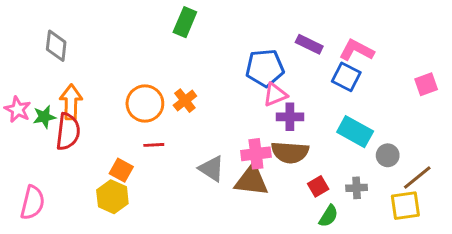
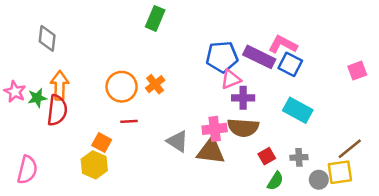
purple rectangle: (309, 44) -> (259, 57), moved, size x1.4
pink L-shape: (357, 50) -> (283, 45), moved
gray circle: (388, 155) -> (319, 180), moved

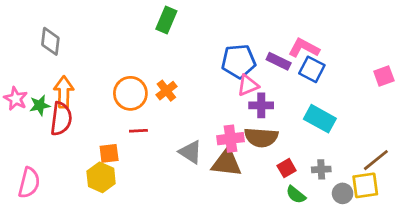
purple rectangle: (259, 57) -> (279, 61), size x0.7
orange square: (102, 143) -> (109, 153), turned -36
green semicircle: (275, 181) -> (296, 195), turned 96

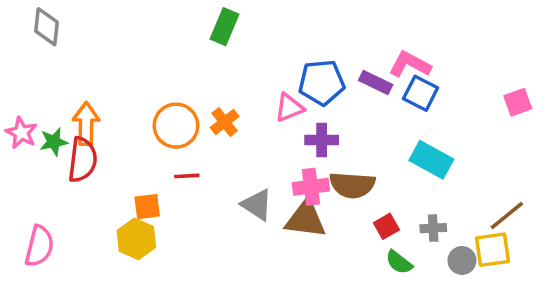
gray diamond: (50, 41) -> (47, 27), moved
pink triangle: (248, 85) -> (289, 108), moved
purple cross: (261, 105) -> (322, 140), moved

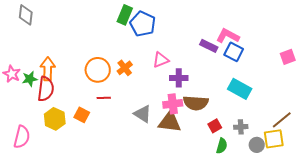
blue pentagon: (322, 82) -> (143, 24), moved, turned 30
orange square: (147, 207) -> (82, 115), turned 35
yellow hexagon: (136, 239) -> (55, 119), moved
green semicircle: (399, 262) -> (222, 146), turned -112

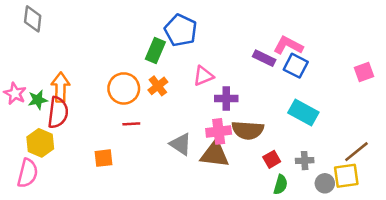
green rectangle: (125, 15) -> (155, 51), moved
orange square: (82, 115) -> (103, 158), moved, turned -35
yellow hexagon: (55, 119) -> (40, 143), moved

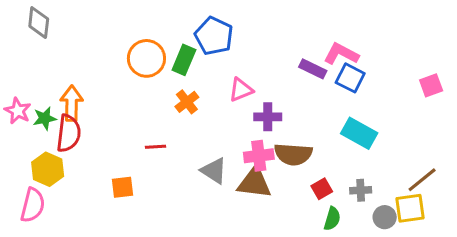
orange circle: (124, 88) -> (146, 58), moved

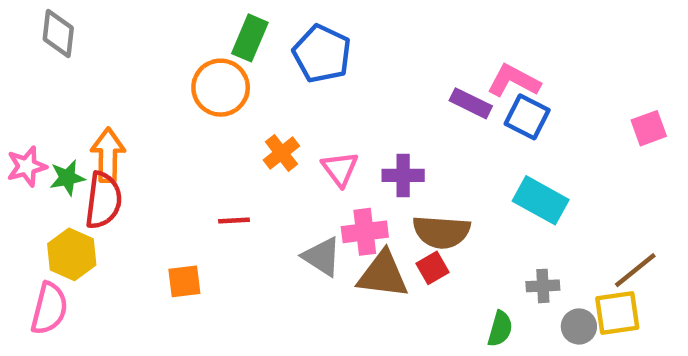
green rectangle: (184, 60) -> (250, 38), moved
pink triangle: (241, 90) -> (340, 169), moved, turned -45
pink star: (18, 111) -> (27, 166), turned 30
pink cross: (259, 156) -> (365, 232), moved
red square: (322, 189) -> (432, 268), moved

